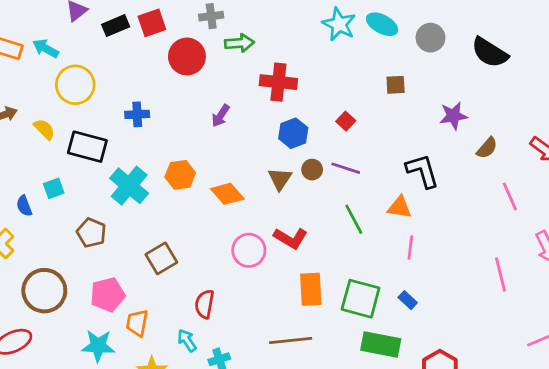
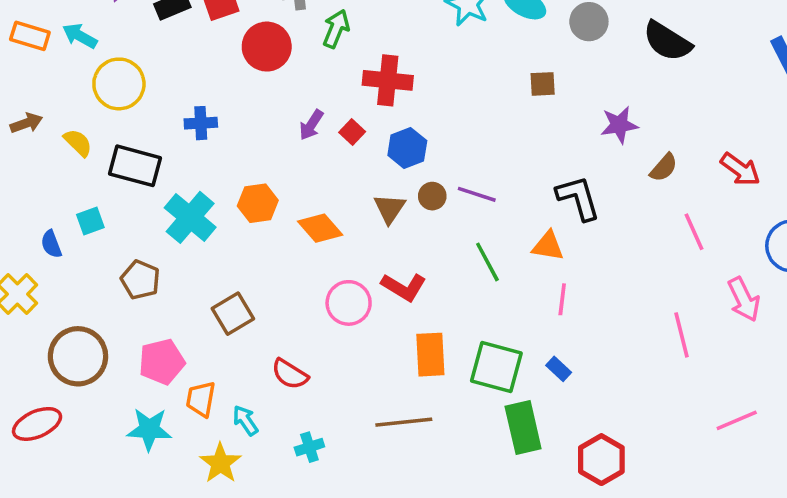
green arrow: (239, 43) -> (336, 29), turned -64
red square: (346, 121) -> (352, 132), moved
red semicircle: (204, 304) -> (290, 374), turned -68
cyan arrow: (187, 340) -> (245, 420), moved
green rectangle: (381, 344) -> (523, 428), turned 66

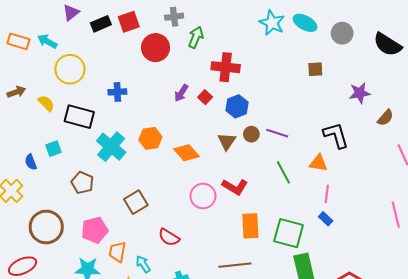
blue rectangle: (559, 369) -> (326, 219), moved

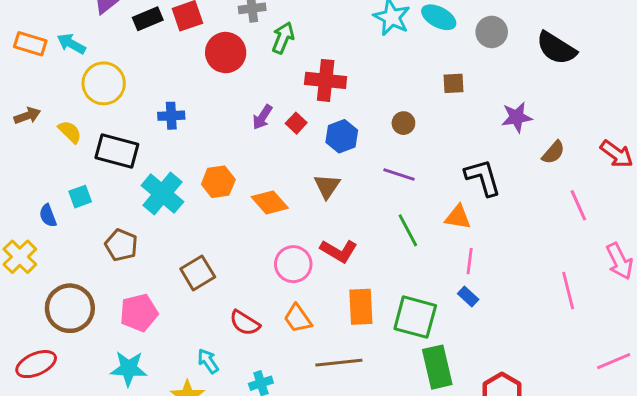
brown circle: (251, 134) -> (403, 123), moved
orange trapezoid: (117, 252) -> (298, 319), moved, turned -45

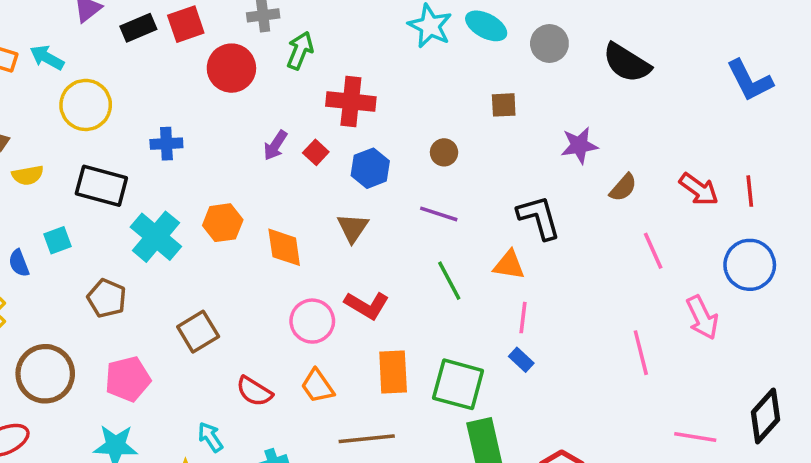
yellow semicircle: (70, 132) -> (28, 175), moved, turned 125
orange diamond: (270, 202) -> (284, 247), turned 33
pink line: (614, 361) -> (695, 437), turned 32

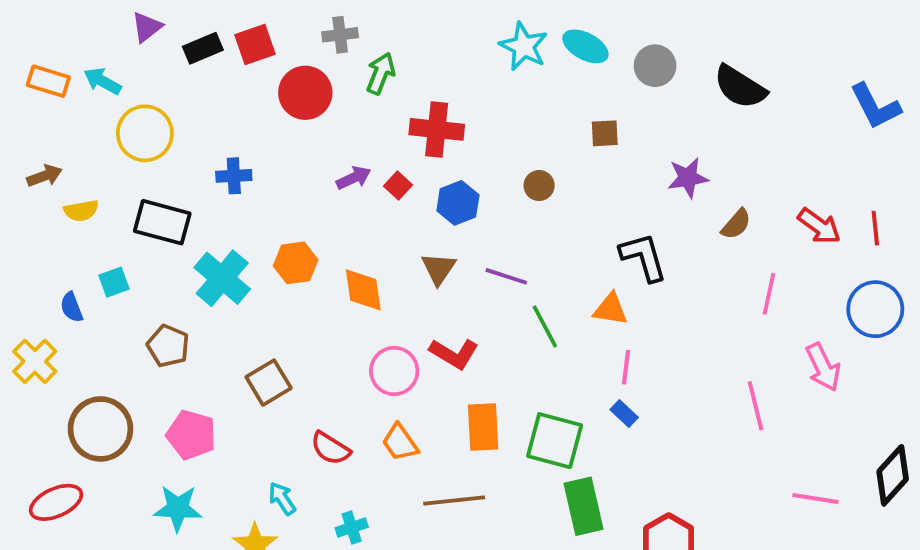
purple arrow: (275, 145) -> (354, 178), turned -148
purple line: (439, 214) -> (506, 276), moved
pink line: (653, 251) -> (769, 294), turned 36
pink pentagon: (128, 379) -> (191, 435), turned 30

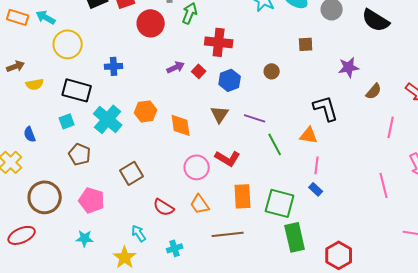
cyan square: (114, 282) -> (67, 121), moved
cyan star: (178, 508) -> (85, 238), size x0.7

